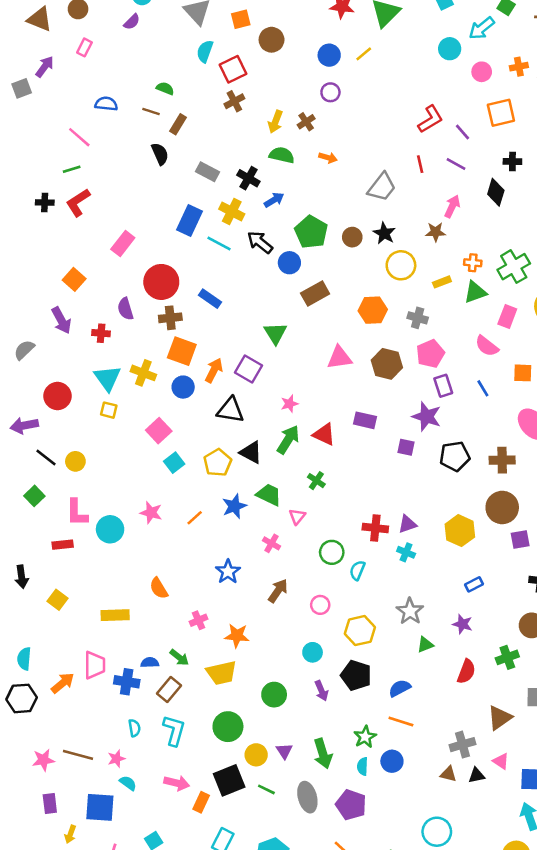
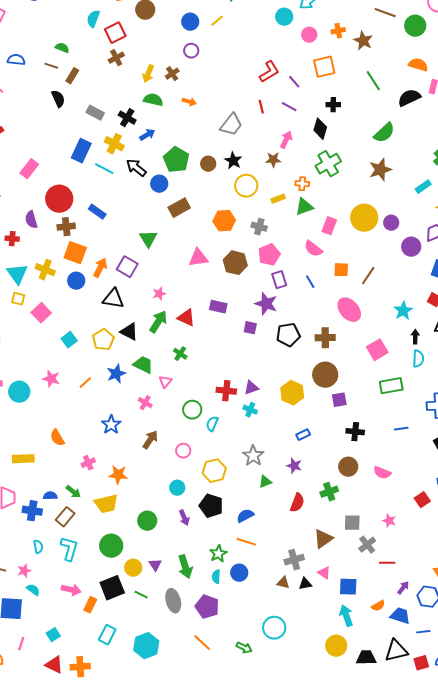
green cross: (514, 267) -> (328, 164), moved
pink square: (159, 431) -> (41, 313), moved

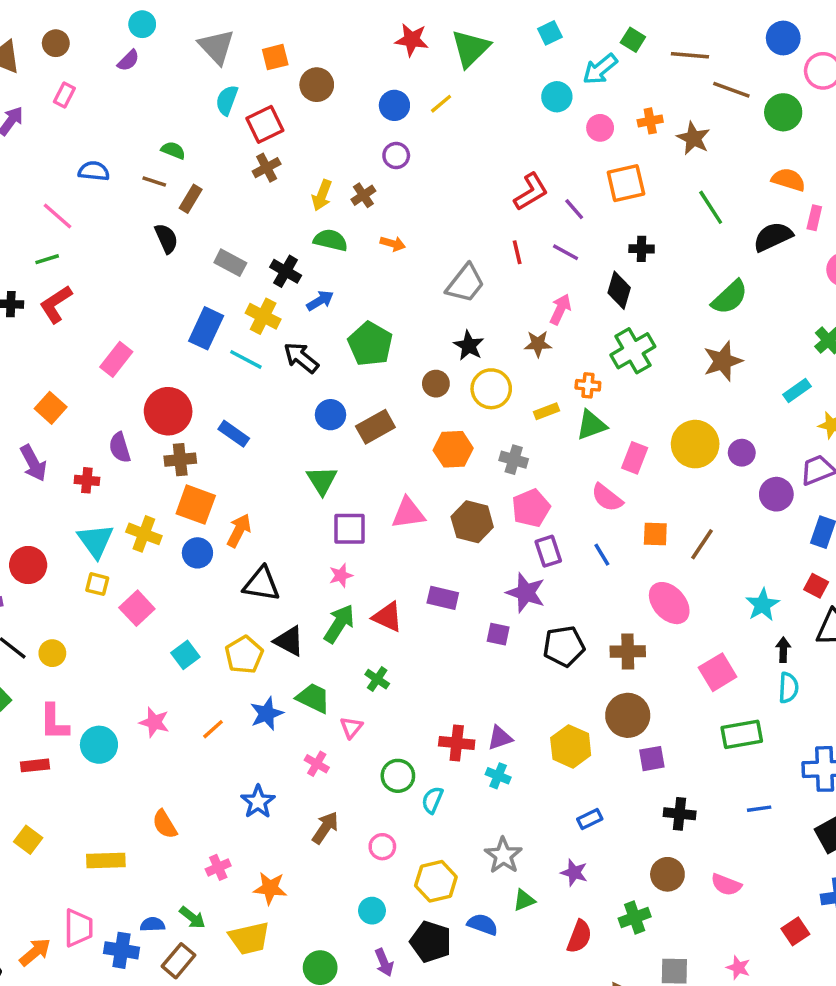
brown circle: (208, 164) -> (436, 384), moved
blue circle: (159, 184) -> (331, 415), moved
purple square: (127, 267) -> (350, 529), moved, turned -30
blue semicircle: (245, 516) -> (483, 924), moved, turned 48

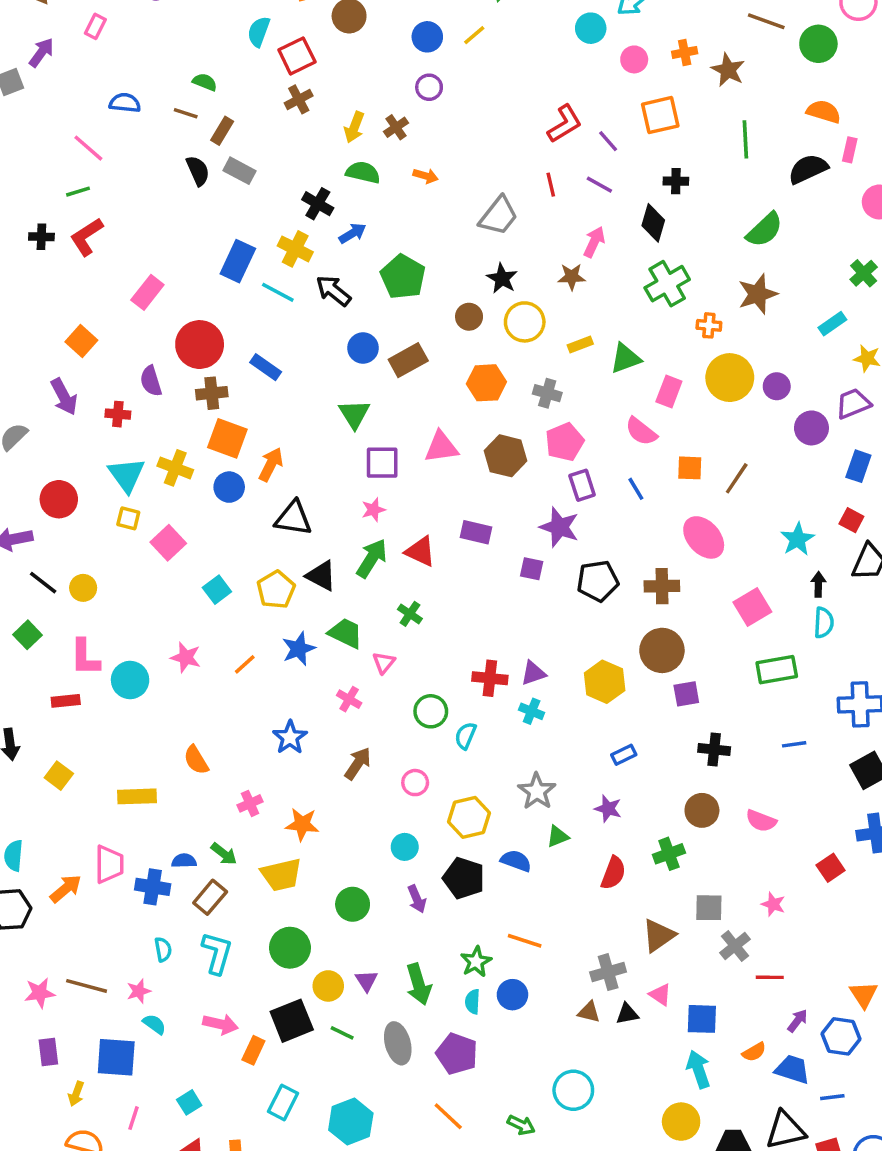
green line: (711, 207) -> (745, 139), turned 30
gray rectangle: (230, 263) -> (240, 171), moved
orange cross: (588, 385) -> (709, 325), moved

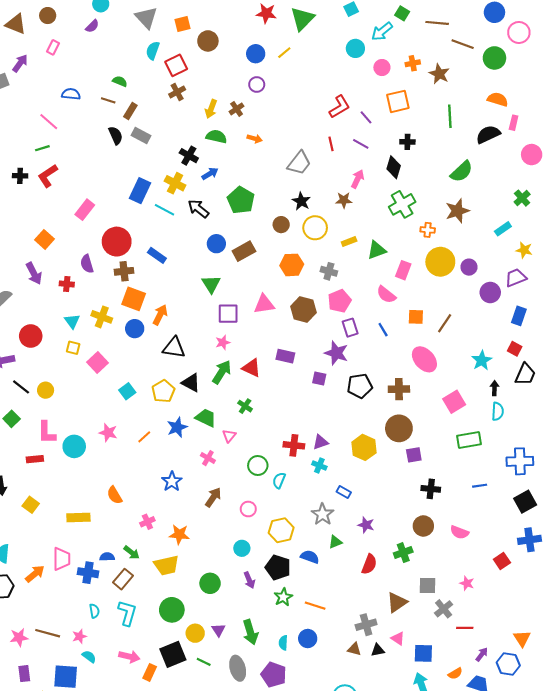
cyan triangle: (127, 475) -> (72, 321), size x0.7
blue rectangle: (624, 755) -> (344, 492), moved, turned 56
green star: (476, 962) -> (283, 597), moved

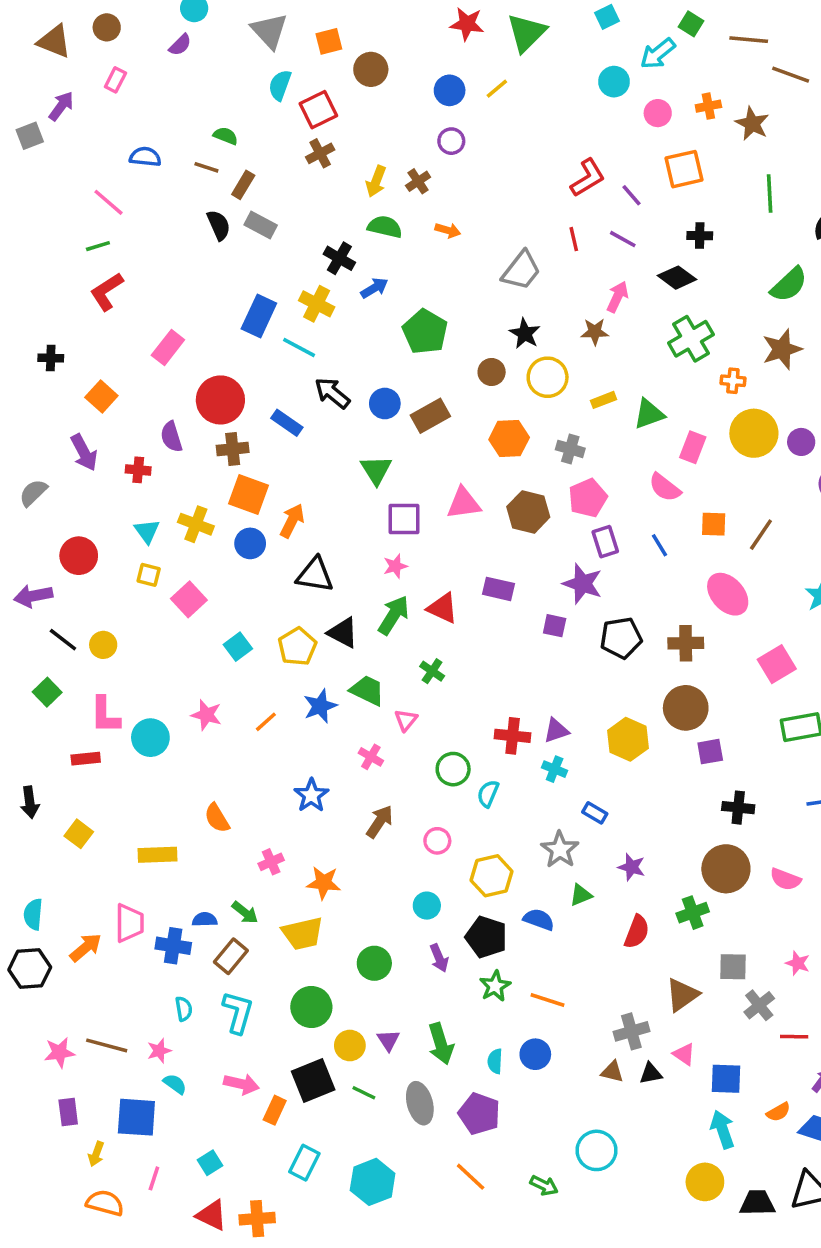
black diamond: (394, 167) -> (677, 278), turned -70
black cross: (20, 176) -> (51, 358), moved
black arrow: (198, 209) -> (332, 393), moved
brown circle: (423, 526) -> (726, 869), size x1.4

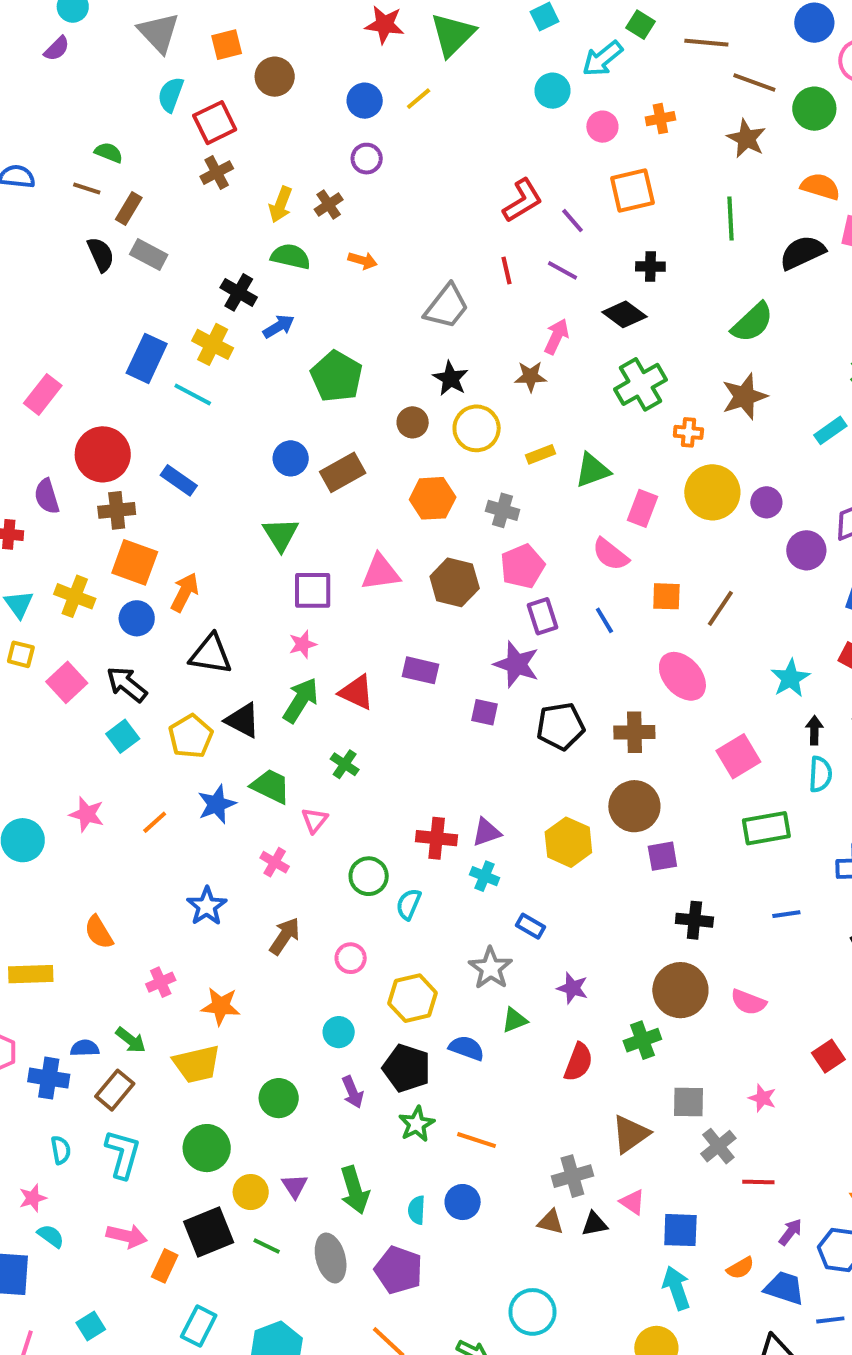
brown star: (752, 124) -> (746, 139), moved
black arrow: (332, 393) -> (127, 684), moved

